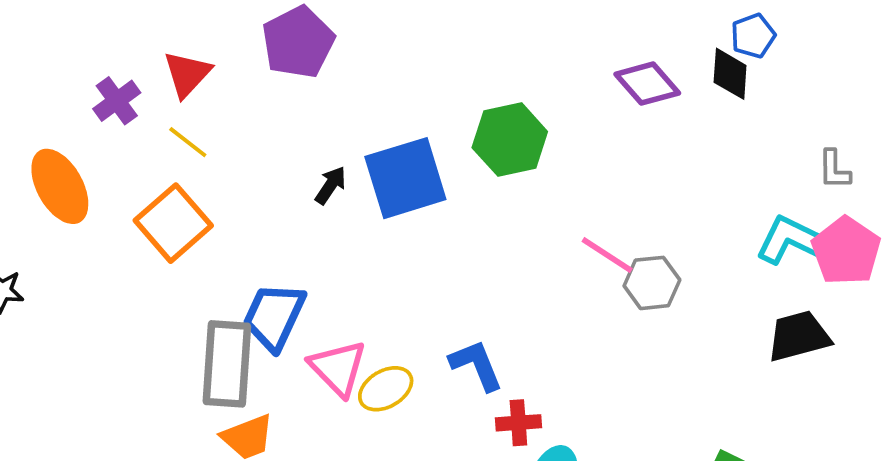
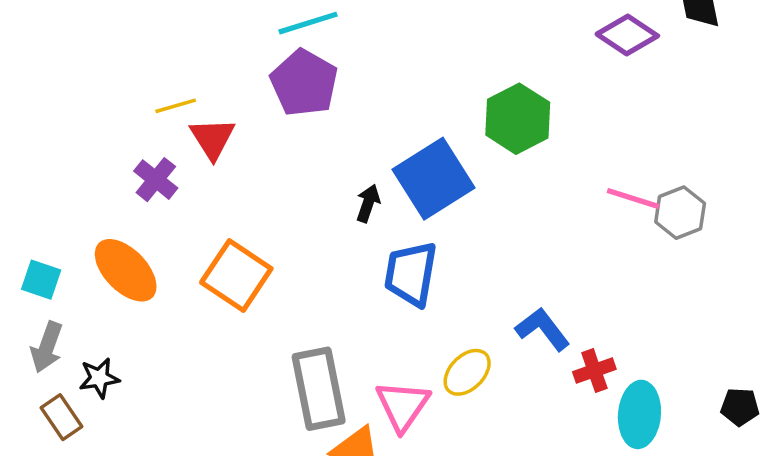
yellow line: (188, 142) -> (176, 106), moved, turned -39
blue trapezoid: (274, 316) -> (411, 274), moved
pink triangle: (338, 368) -> (403, 406), moved, turned 34

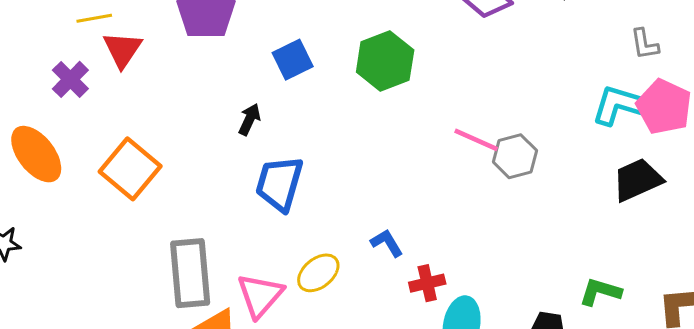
blue square: (433, 179) -> (293, 60), moved, size x0.6
blue L-shape: (543, 329) -> (387, 243), size x0.7

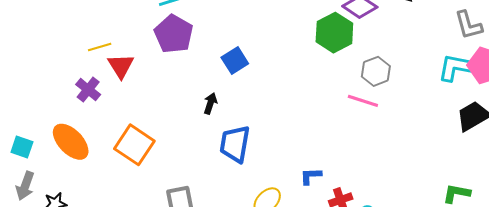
gray L-shape: (645, 44) -> (468, 25), size x1.4
green hexagon: (385, 61) -> (334, 33), moved
gray hexagon: (515, 156) -> (376, 71), moved
blue L-shape: (387, 243) -> (311, 176), turned -55

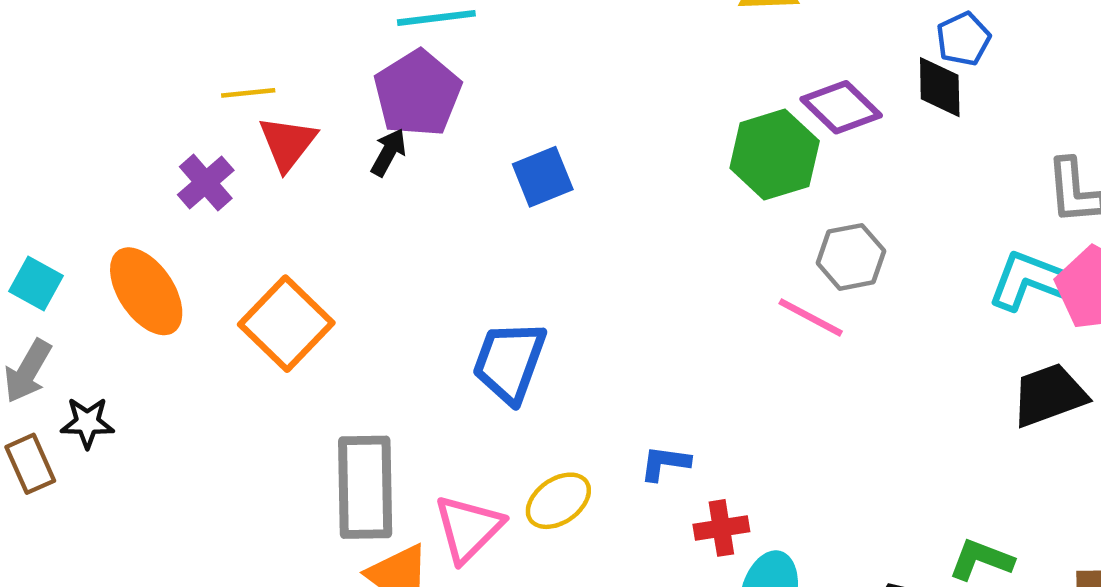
black arrow: (210, 103) -> (389, 152), moved

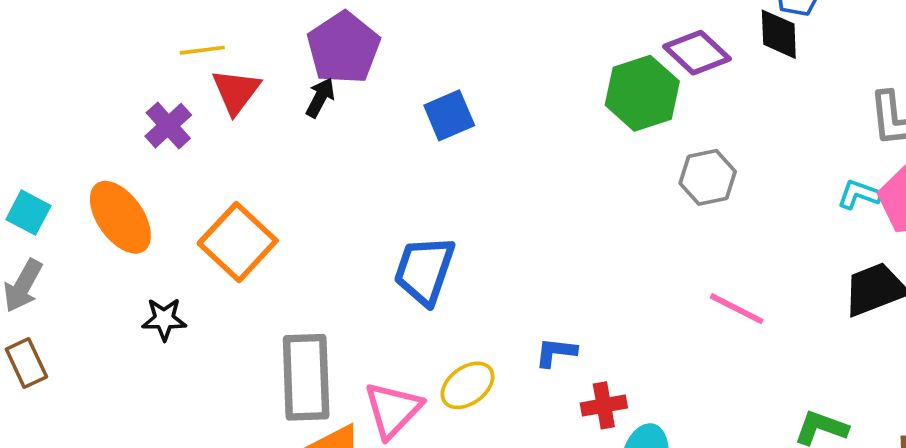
cyan L-shape: (1032, 281) -> (859, 194), size x0.6
pink line: (811, 317) -> (737, 309), moved
black star: (87, 423) -> (164, 319), moved

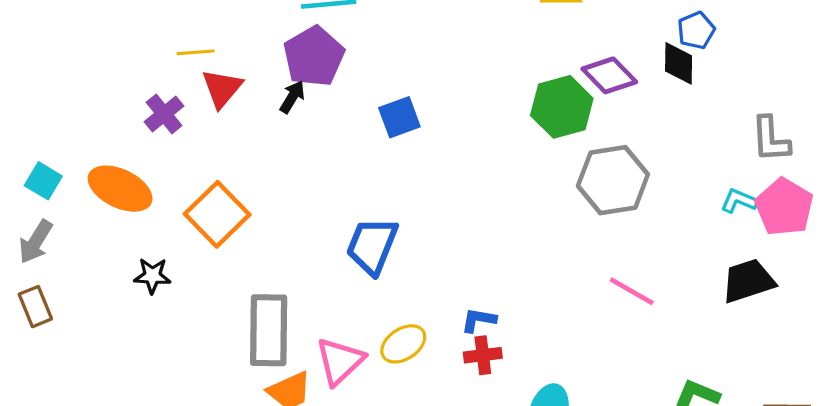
gray hexagon: (708, 177) -> (613, 180), size x1.5
orange ellipse: (120, 217) -> (120, 189), turned -32
red cross: (604, 405) -> (483, 355), moved

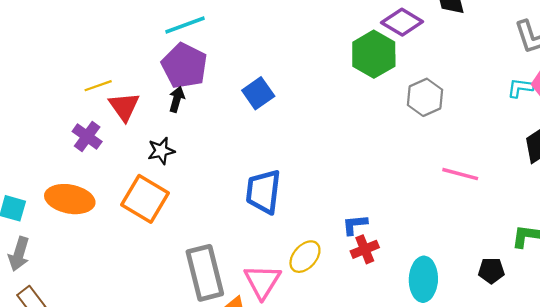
gray hexagon: (613, 180) -> (425, 97), size x0.7
black star: (152, 276) -> (161, 151), moved

